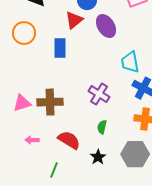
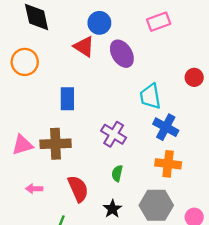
red triangle: (74, 20) -> (84, 47), turned -48
blue rectangle: (60, 48) -> (67, 99), moved
red semicircle: (69, 140) -> (78, 189), turned 35

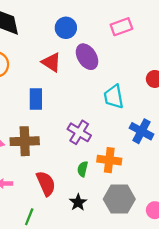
red triangle: (84, 47) -> (51, 62), moved
blue cross: (166, 127) -> (141, 131), moved
orange cross: (168, 164) -> (109, 160), moved

